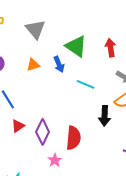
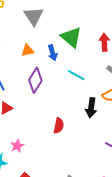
purple diamond: (43, 132) -> (35, 80), moved
red semicircle: (73, 138) -> (59, 126), size x0.7
pink star: (55, 160) -> (17, 146), moved

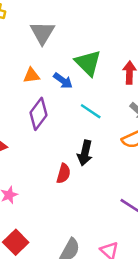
blue arrow: (53, 53) -> (63, 81), turned -42
black arrow: (91, 108) -> (85, 153), moved

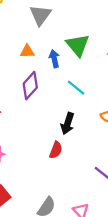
blue arrow: (63, 81) -> (54, 59), turned -144
red semicircle: (64, 173) -> (56, 150), moved

